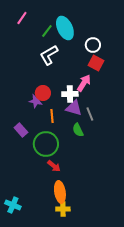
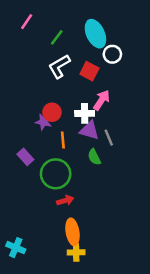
cyan ellipse: (65, 28) -> (95, 34), moved
red square: (96, 63) -> (89, 71), moved
red arrow: (54, 166) -> (65, 200), turned -56

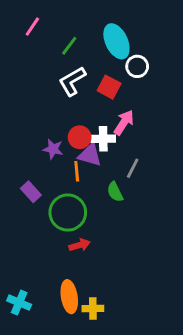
red circle: (52, 112) -> (80, 137), moved
purple triangle: (89, 130) -> (90, 155), moved
gray line: (109, 138) -> (133, 168), turned 49
orange ellipse: (72, 232) -> (69, 297), moved

